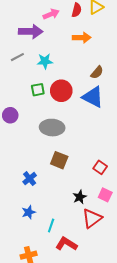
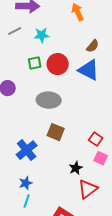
orange arrow: (82, 38) -> (78, 12), turned -114
blue cross: (30, 179) -> (27, 150), size x1.5
pink square: (105, 195) -> (101, 158), moved
cyan line: (51, 226) -> (27, 201), moved

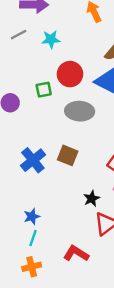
green square: (35, 63) -> (44, 90), moved
gray ellipse: (49, 100) -> (80, 111), moved
blue cross: (27, 150) -> (33, 160), moved

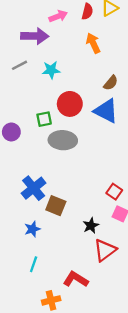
gray ellipse: (80, 111) -> (63, 140), moved
brown square: (68, 155) -> (56, 206), moved
blue star: (32, 216) -> (32, 229), moved
orange cross: (32, 267) -> (51, 300), moved

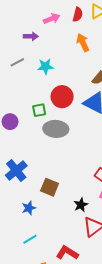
purple arrow: (35, 36) -> (31, 36), size x0.6
blue cross: (34, 188) -> (16, 171), moved
cyan line: (34, 264) -> (30, 239), turned 40

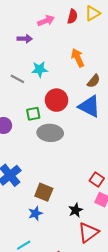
orange arrow: (83, 43) -> (78, 58), moved
gray line: (17, 62) -> (17, 79), moved, turned 56
blue star: (29, 208) -> (35, 213), moved

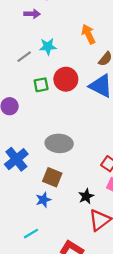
gray line: (17, 79) -> (24, 57), turned -64
green square: (33, 114) -> (41, 85), moved
gray ellipse: (50, 133) -> (59, 143), moved

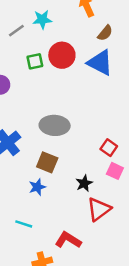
cyan line: (31, 234) -> (24, 224), turned 49

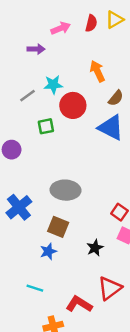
red circle: (62, 55) -> (73, 105), moved
red triangle: (99, 209) -> (110, 288), moved

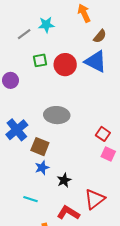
red circle: (73, 105) -> (65, 65), moved
brown square: (58, 227) -> (40, 147), moved
black star: (95, 248) -> (64, 180), moved

